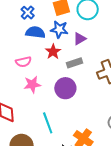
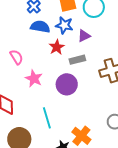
pink semicircle: (23, 62) -> (16, 57), moved, turned -112
pink star: (32, 84) -> (34, 79), turned 30

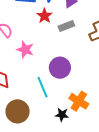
purple circle: (67, 84) -> (60, 68), moved

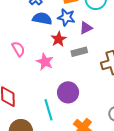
pink star: (25, 50) -> (45, 62), moved

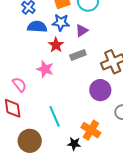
pink semicircle: (18, 49) -> (19, 85), moved
purple circle: (68, 92) -> (100, 90), moved

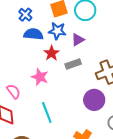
cyan line: (55, 116) -> (47, 113), moved

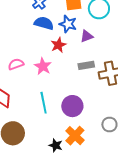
gray rectangle: (73, 64) -> (86, 65), moved
pink semicircle: (14, 91) -> (16, 64), moved, turned -84
purple circle: (94, 100) -> (72, 106), moved

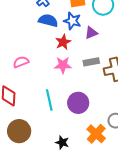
pink star: (43, 66) -> (63, 65), moved, turned -30
orange cross: (75, 136) -> (96, 134), moved

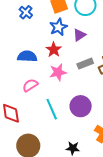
blue semicircle: (48, 20) -> (27, 56), moved
blue star: (72, 21) -> (58, 27), turned -30
pink semicircle: (21, 62) -> (30, 85), moved

